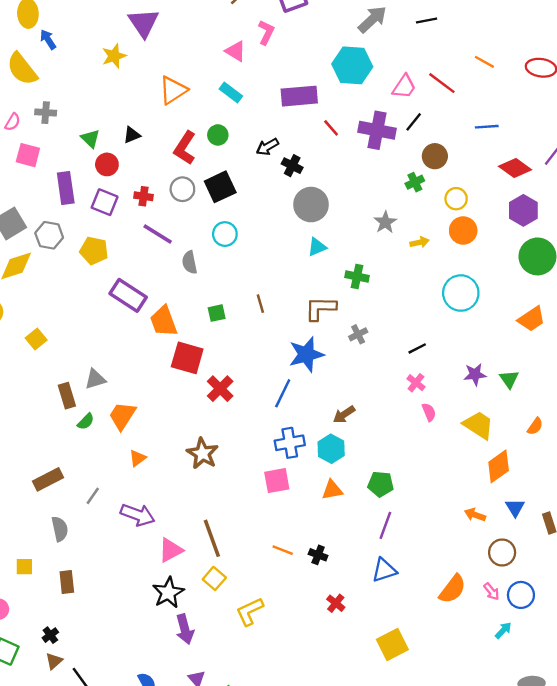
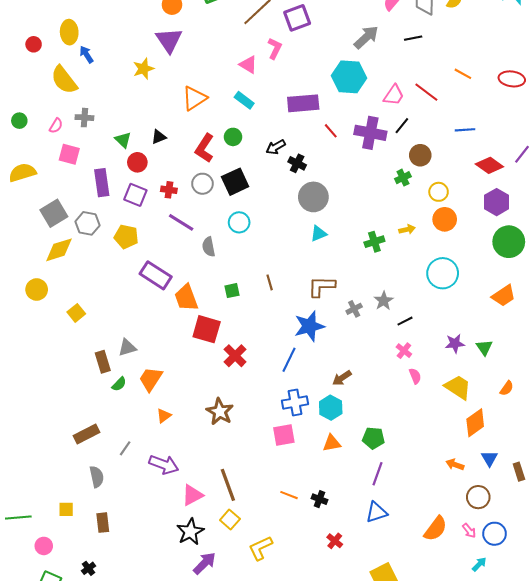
gray star: (385, 222) -> (384, 301), moved
green cross: (357, 276) -> (374, 242), moved, turned -30
purple arrow: (185, 629) -> (205, 563), turned -120

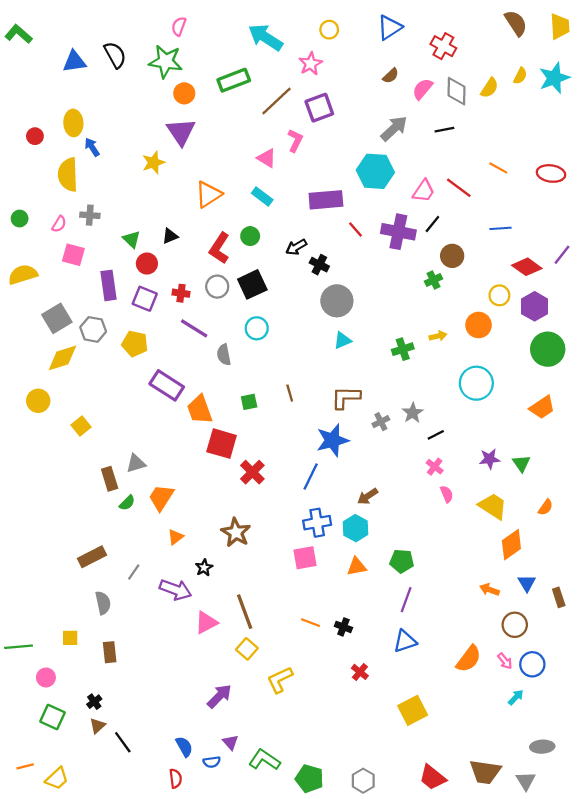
yellow semicircle: (64, 80) -> (68, 175), turned 36
yellow circle: (439, 192) -> (499, 295), moved
black star: (190, 532) -> (204, 568), moved, size x0.6

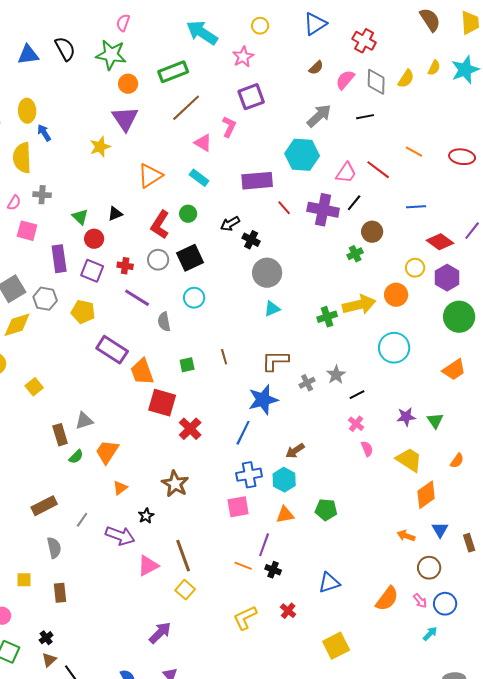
brown line: (276, 101) -> (186, 108), moved
yellow arrow: (438, 336) -> (359, 305), size x2.0
purple line: (406, 600) -> (264, 545), moved
yellow L-shape: (280, 680) -> (245, 618), moved

